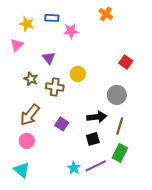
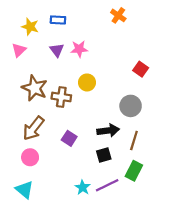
pink star: (71, 31) -> (79, 49), moved
purple triangle: (49, 58) -> (57, 50), moved
brown star: (31, 79) -> (35, 88), size x1.6

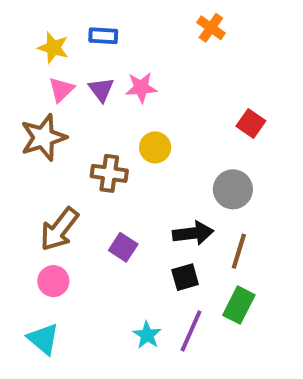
pink triangle: (19, 50) -> (61, 90), moved
brown star: (35, 88) -> (43, 137), moved, turned 30
purple line: (107, 185) -> (191, 331), turned -40

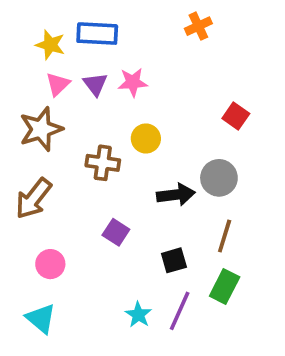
orange cross: (211, 28) -> (198, 26), turned 30
blue rectangle: (103, 36) -> (97, 34), size x1.5
brown arrow: (59, 229) -> (33, 198), moved
black arrow: (193, 233) -> (176, 195), moved

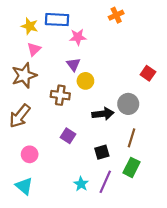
pink star: (133, 82) -> (78, 37), moved
purple triangle: (95, 84) -> (73, 64), moved
red square: (236, 116) -> (148, 73), moved

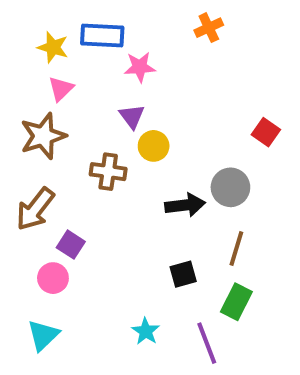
purple square: (68, 136) -> (71, 245), moved
purple line: (105, 182) -> (207, 343), moved, turned -45
cyan triangle: (24, 186) -> (43, 335), turned 36

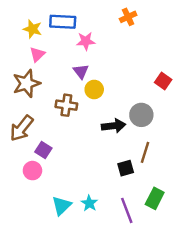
black square: (183, 274) -> (126, 168), moved
green rectangle: (236, 302) -> (155, 198), moved
cyan triangle: (43, 335) -> (62, 206), moved

